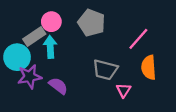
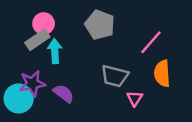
pink circle: (51, 22) -> (44, 24), moved
cyan circle: (17, 57) -> (19, 98), moved

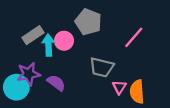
pink circle: (44, 24) -> (64, 41), moved
orange semicircle: (162, 73) -> (137, 92), moved

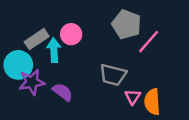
gray pentagon: (88, 22) -> (126, 24), moved
pink circle: (64, 41) -> (71, 34), moved
cyan circle: (16, 87) -> (18, 65), moved

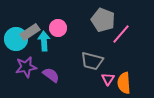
cyan circle: (18, 65) -> (16, 39), moved

